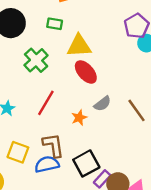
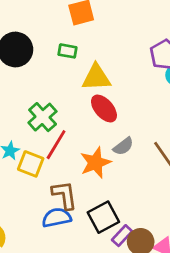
green cross: (36, 60) -> (43, 117), moved
orange star: (79, 118) -> (95, 163), size x1.6
yellow square: (18, 152) -> (31, 164), moved

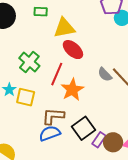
red line: (56, 145) -> (57, 74), moved
gray semicircle: (123, 146) -> (105, 75), moved, turned 91
brown L-shape: (64, 195) -> (53, 116), turned -70

